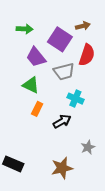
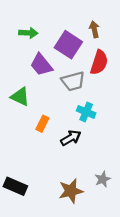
brown arrow: (83, 26) -> (94, 29), turned -88
green triangle: (31, 85) -> (20, 97), moved
gray star: (88, 147) -> (103, 179), moved

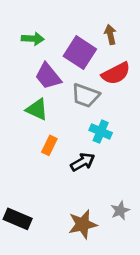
red semicircle: (99, 62) -> (116, 73), turned 45
gray trapezoid: (73, 81) -> (85, 96), turned 35
green triangle: (20, 97) -> (37, 109), moved

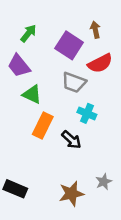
green arrow: (33, 39) -> (28, 33), turned -54
purple trapezoid: (48, 76) -> (19, 66), moved
orange rectangle: (49, 145) -> (43, 125), size x1.5
black arrow: (83, 162) -> (71, 140), turned 72

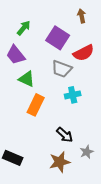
brown arrow: (95, 30) -> (82, 16), moved
cyan cross: (87, 113) -> (73, 95), turned -35
black arrow: (71, 140) -> (65, 135), moved

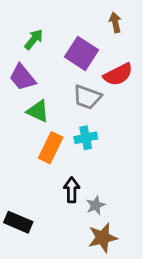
cyan cross: (73, 95) -> (86, 138), moved
black arrow: (65, 135) -> (72, 190), moved, turned -132
gray star: (87, 152) -> (96, 205), moved
brown star: (60, 162) -> (103, 238), moved

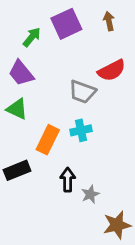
purple square: (82, 53) -> (66, 24), moved, turned 32
green triangle: (38, 111) -> (17, 109), moved
black rectangle: (18, 222) -> (17, 170), moved, turned -45
brown star: (103, 238) -> (117, 225), moved

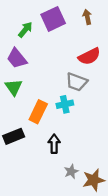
gray trapezoid: (82, 92) -> (77, 82), moved
green triangle: (17, 109) -> (14, 87), turned 30
gray star: (90, 194) -> (71, 171), moved

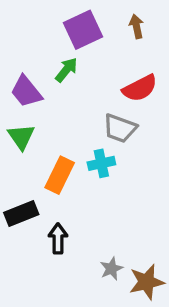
green arrow: (25, 30) -> (66, 70), moved
black arrow: (54, 144) -> (58, 239), moved

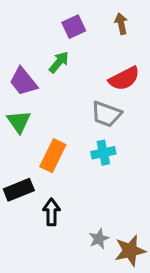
purple square: (83, 30) -> (74, 27), size x0.7
cyan cross: (101, 163) -> (103, 153), moved

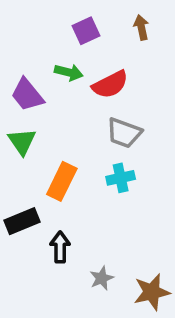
green arrow: (59, 62) -> (69, 72), turned 65
red semicircle: (124, 79) -> (110, 84), moved
gray star: (99, 239) -> (102, 278), moved

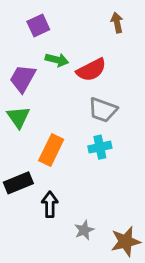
purple square: (86, 31) -> (38, 25), moved
purple trapezoid: (27, 95) -> (23, 78), turned 68

